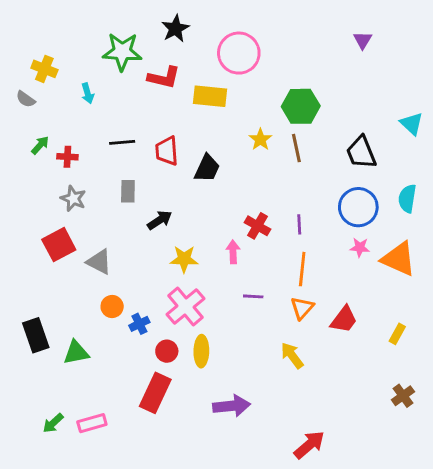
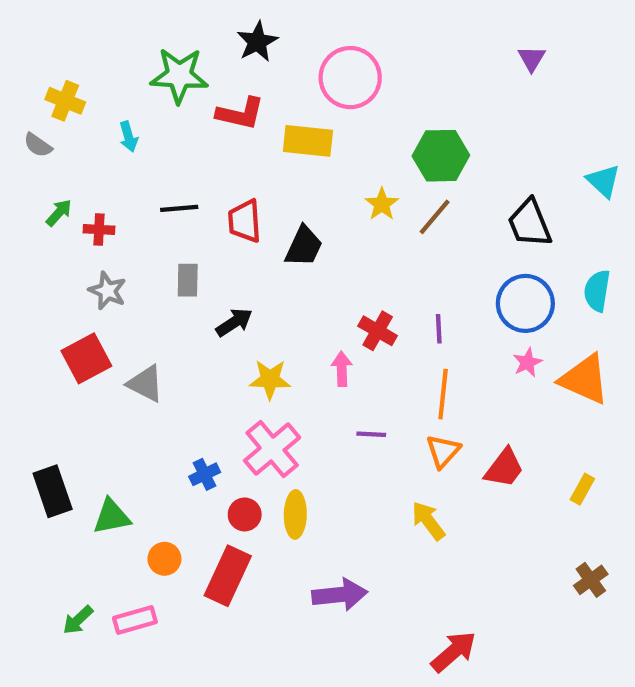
brown line: (296, 148) -> (435, 217), turned 52
pink star: (360, 247) -> (527, 362), turned -30
orange circle: (112, 306) -> (164, 559), moved

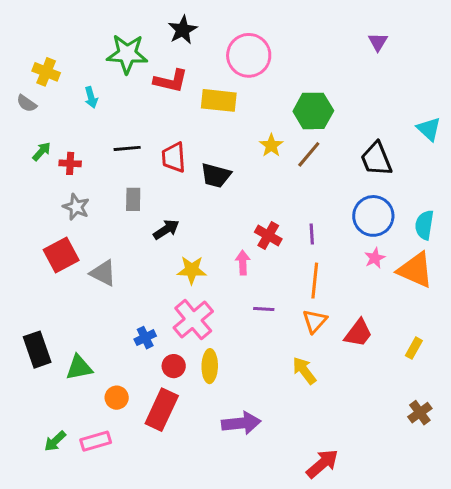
black trapezoid: (304, 246) -> (216, 175), turned 80
cyan semicircle: (597, 291) -> (424, 225), moved

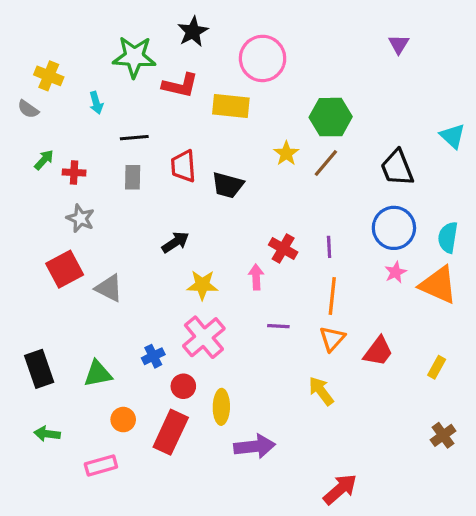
black line: (127, 148) -> (134, 138), moved
gray rectangle: (133, 199) -> (133, 177), moved
yellow ellipse: (210, 366) -> (221, 407), moved
green triangle: (79, 368) -> (98, 374), moved
green arrow: (55, 441) -> (47, 434), moved, turned 50

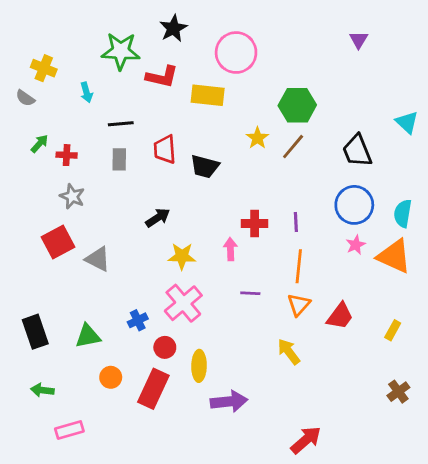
red cross: (283, 248) -> (255, 223), turned -30
pink rectangle: (101, 465) -> (69, 430), moved

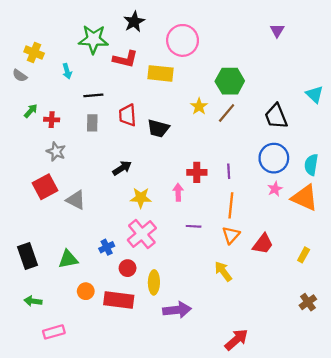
red rectangle: (153, 389) -> (119, 300), turned 72

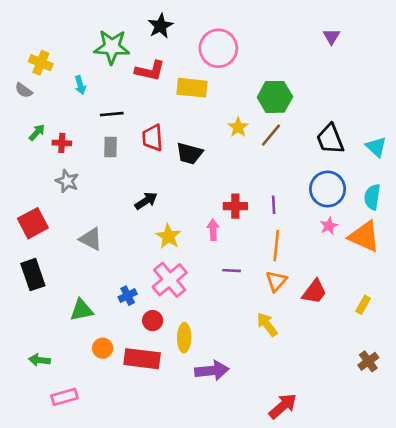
cyan triangle: (315, 94) -> (376, 147), moved
red square: (45, 187) -> (33, 223), moved
yellow star: (141, 198) -> (168, 236), turned 30
black rectangle: (27, 256) -> (33, 275), moved

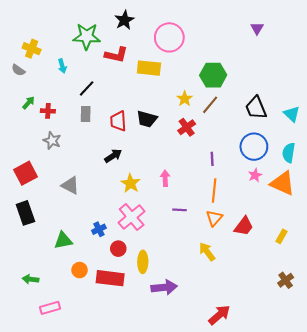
black line: (112, 114) -> (87, 88), turned -42
red trapezoid: (153, 138) -> (118, 121), moved
red cross: (235, 206) -> (187, 127), moved, turned -36

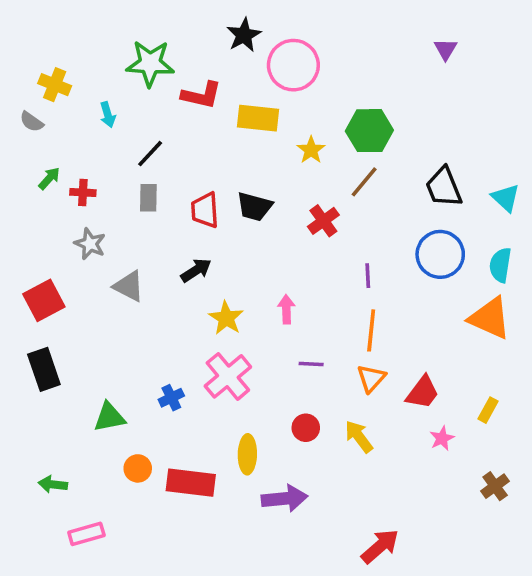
black star: (124, 20) -> (244, 35), moved
yellow star: (185, 99) -> (311, 150), moved
pink star: (255, 175) -> (442, 438), moved
gray triangle: (70, 185) -> (129, 286), moved
red circle: (118, 249) -> (306, 428), moved

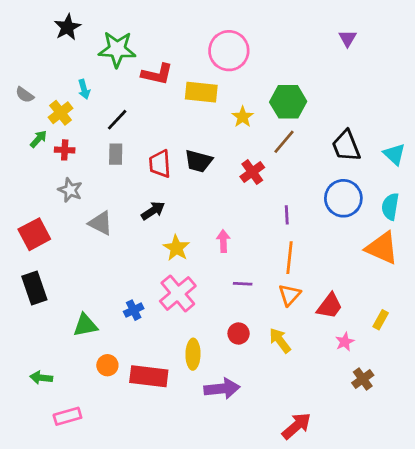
black star: (244, 35) -> (67, 27), moved
yellow cross: (55, 85) -> (61, 113), moved, turned 30
brown cross: (495, 486) -> (363, 379), moved

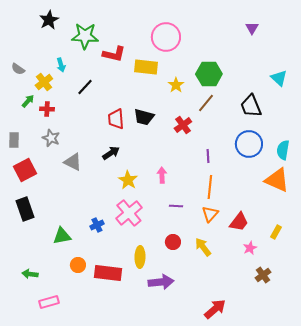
gray rectangle: (116, 154) -> (14, 140), moved
cyan triangle: (394, 154) -> (279, 78), moved

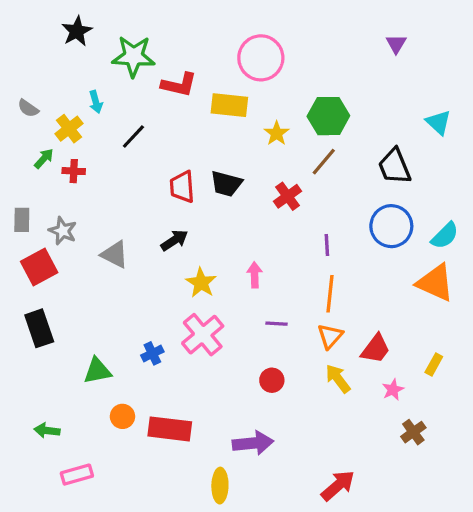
gray star: (51, 138) -> (63, 231), moved
cyan semicircle: (283, 150) -> (445, 236), turned -144
yellow arrow: (203, 247) -> (338, 379), moved
yellow ellipse: (140, 257) -> (220, 486), moved

